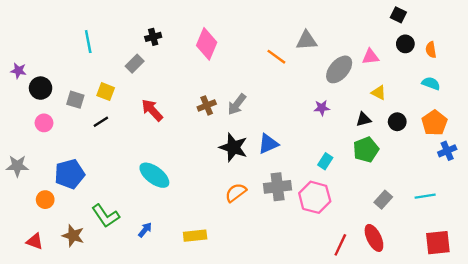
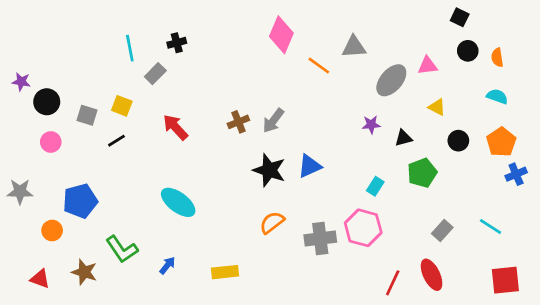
cyan line: (88, 42) -> (130, 48), moved
pink diamond: (207, 44) -> (281, 35), moved
black triangle: (364, 119) -> (403, 138), moved
gray cross: (278, 187) -> (320, 239), moved
cyan line: (425, 196) -> (491, 226), turned 42

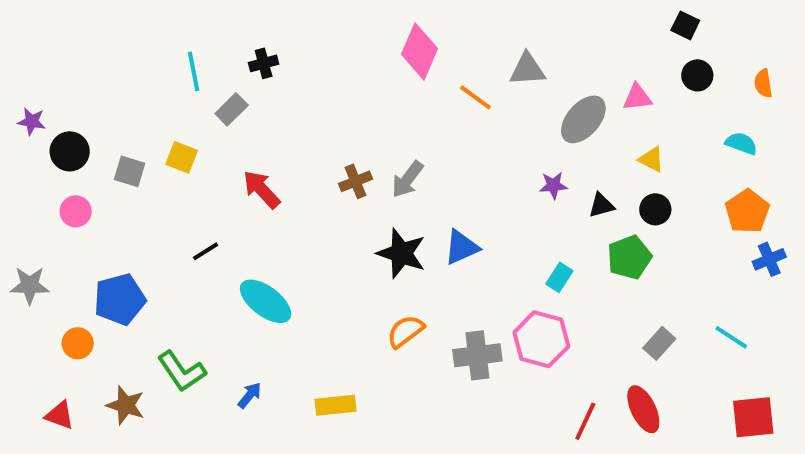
orange semicircle: (497, 58) -> (763, 83), moved
black line: (116, 141) -> (206, 251), moved
black circle: (458, 141) -> (655, 209), moved

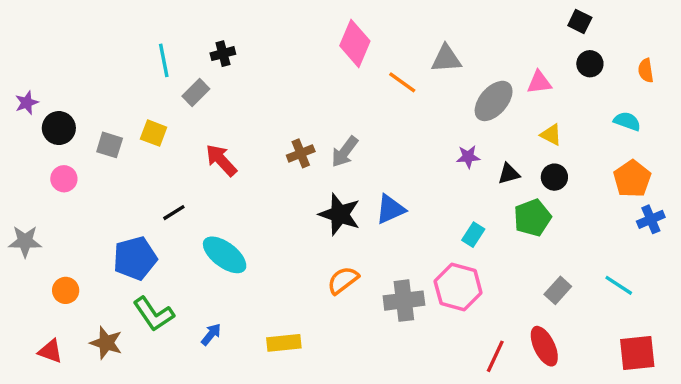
purple star: (32, 121) -> (27, 103), turned -30
blue pentagon: (120, 299) -> (135, 258), moved

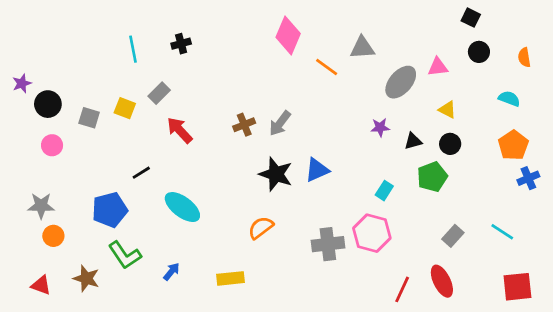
gray rectangle: (196, 92) -> (159, 93), moved
gray star: (25, 241) -> (41, 206), moved
orange semicircle: (343, 280) -> (261, 228), moved

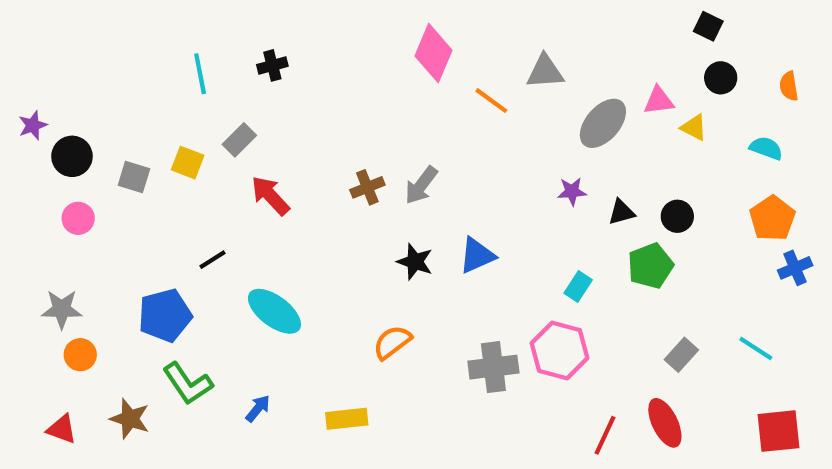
yellow triangle: (447, 110) -> (694, 127), moved
black star: (276, 174) -> (415, 262), size x0.7

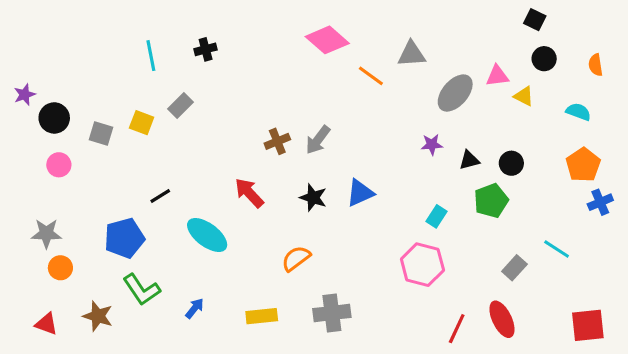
pink diamond: (434, 53) -> (327, 40), turned -72
red arrow: (270, 196) -> (249, 193), moved
cyan line: (756, 348) -> (557, 249), moved
gray cross: (493, 367) -> (332, 313), moved

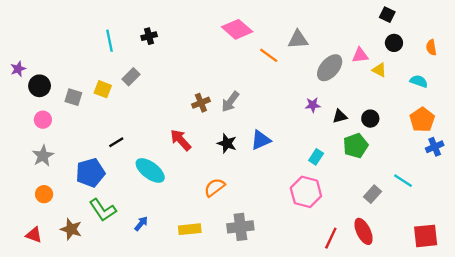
gray star: (46, 233) -> (43, 156), moved, turned -30

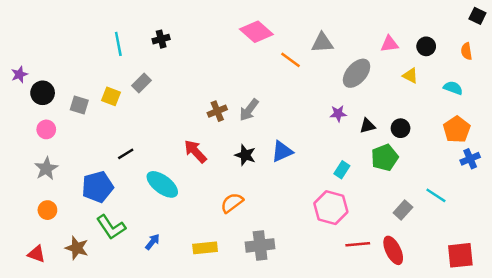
black square: (387, 15) -> (477, 16), moved
pink triangle: (360, 55) -> (390, 44), moved
red line: (331, 238) -> (358, 244), moved, turned 60

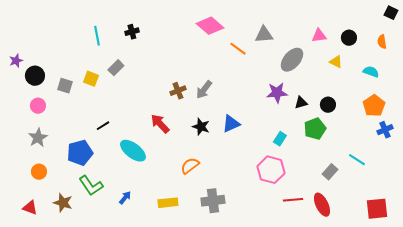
purple star: (338, 114) -> (277, 93), size x1.5

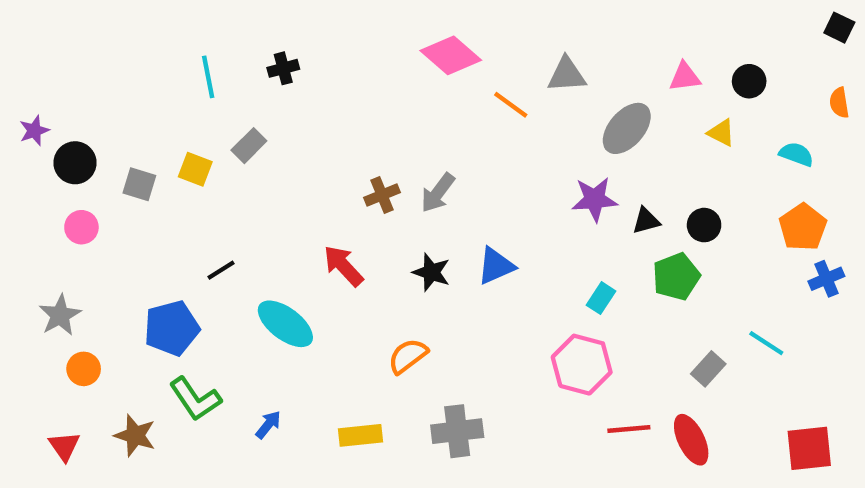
orange semicircle: (382, 42) -> (839, 103), moved
gray star: (38, 138) -> (60, 315), moved
red triangle: (30, 208) -> (64, 446), turned 35

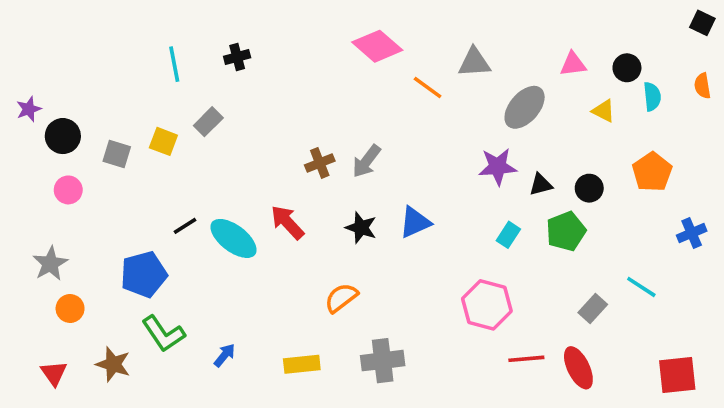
cyan semicircle: (796, 154) -> (652, 97), moved, turned 64
orange pentagon: (803, 227) -> (652, 172), moved
cyan rectangle: (601, 298) -> (508, 235), moved
cyan ellipse: (285, 324) -> (234, 238), moved

